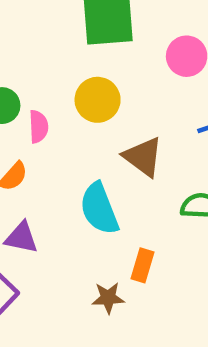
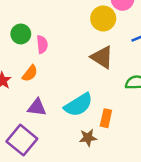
yellow circle: (98, 100) -> (103, 18), moved
cyan semicircle: (99, 209) -> (78, 105), moved, turned -96

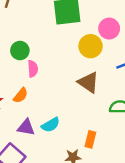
green circle: (21, 34) -> (20, 51), moved
cyan semicircle: (78, 105) -> (51, 125), moved, size x0.7

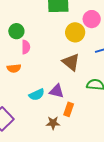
orange semicircle: (21, 95) -> (14, 68), turned 40
purple triangle: (26, 127) -> (57, 91), moved

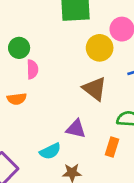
cyan semicircle: (37, 95) -> (50, 151), moved
orange rectangle: (69, 109) -> (112, 147), moved

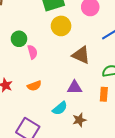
yellow circle: (100, 48) -> (61, 26), moved
orange semicircle: (17, 99) -> (34, 86), moved

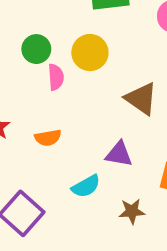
yellow circle: (61, 26) -> (90, 53), moved
brown star: (79, 120) -> (132, 211), moved

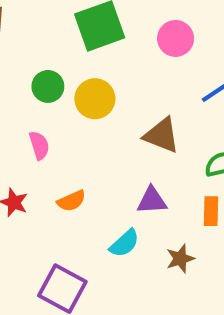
green circle: (36, 49) -> (48, 86), moved
pink semicircle: (56, 77) -> (39, 145), moved

